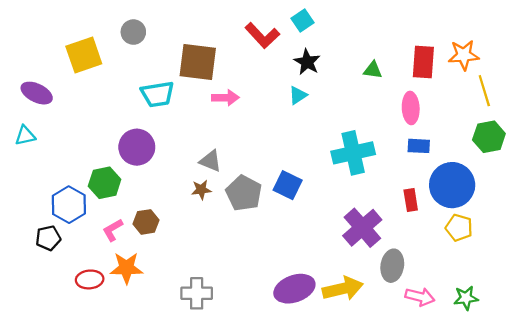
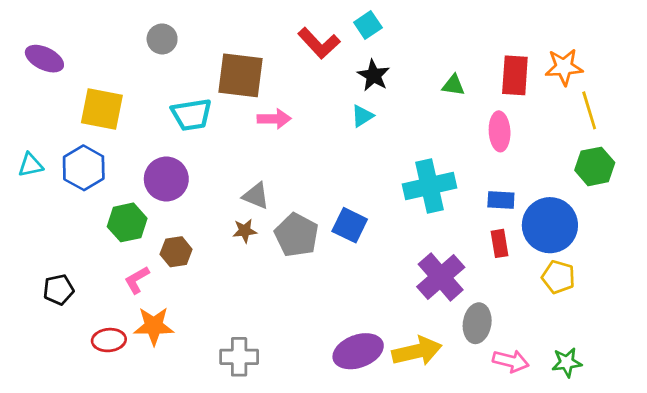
yellow square: (84, 55) -> (102, 109), moved, turned 30
purple ellipse: (37, 93) -> (44, 59), moved
blue rectangle: (419, 146) -> (501, 200), moved
blue hexagon: (69, 205) -> (84, 168), moved
brown hexagon: (146, 222) -> (176, 252), moved

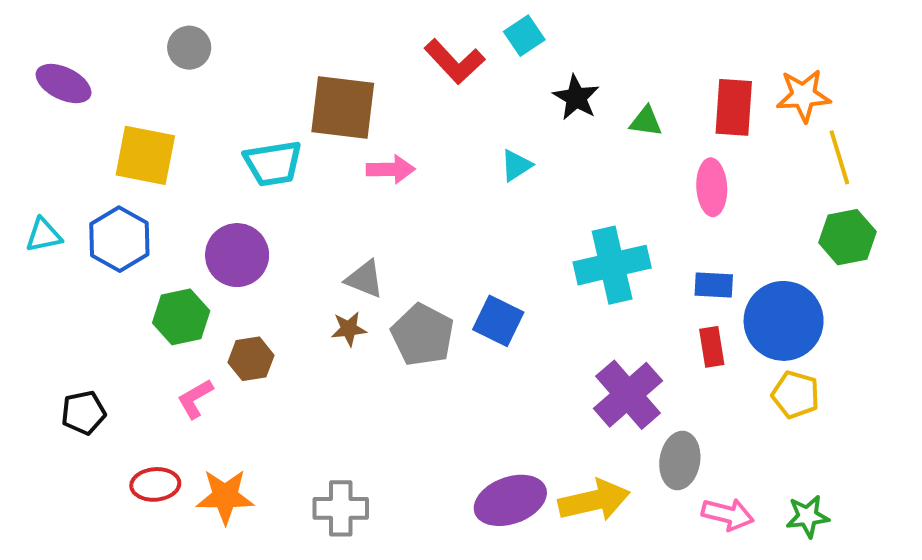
gray circle: (162, 39) -> (189, 48), moved
black star: (374, 75) -> (576, 97), moved
orange star: (154, 326) -> (225, 496), moved

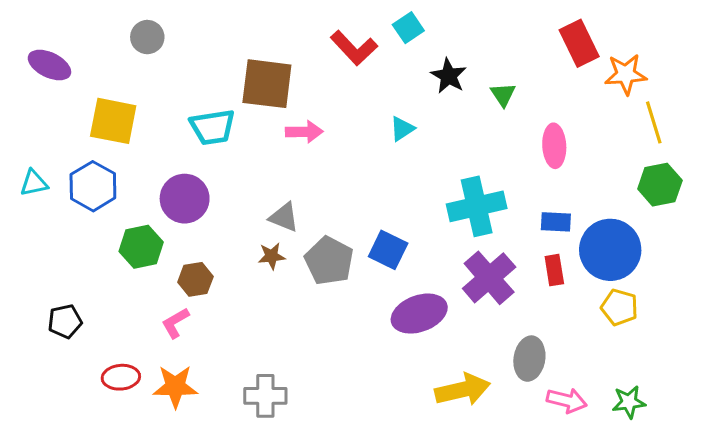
red rectangle: (734, 107) -> (579, 43), moved, turned -30
green triangle: (646, 121) -> (503, 95), turned 48
purple cross: (628, 395) -> (489, 278), moved
pink L-shape: (195, 399) -> (175, 323), moved
purple ellipse: (510, 500) -> (419, 314), moved

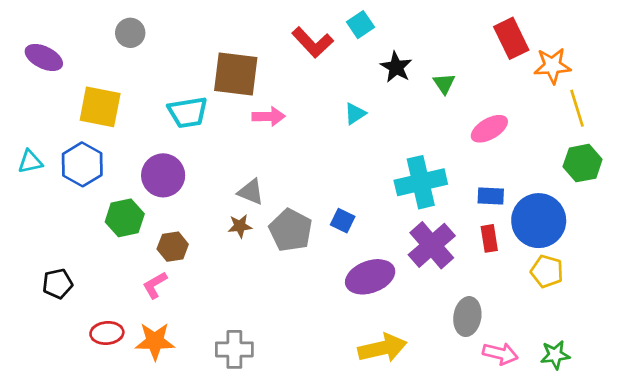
pink ellipse: (554, 146) -> (489, 129), turned 63
blue square: (388, 250) -> (343, 221), size x0.7
yellow arrow: (463, 390) -> (382, 348), moved

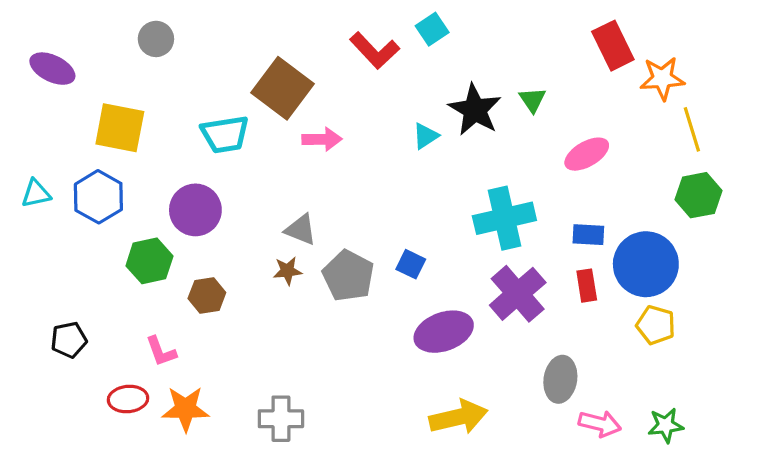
black star: (396, 67) -> (475, 110), moved, size x1.4
brown square: (236, 74) -> (283, 88), turned 30
pink L-shape: (155, 285) -> (161, 351), moved, turned -80

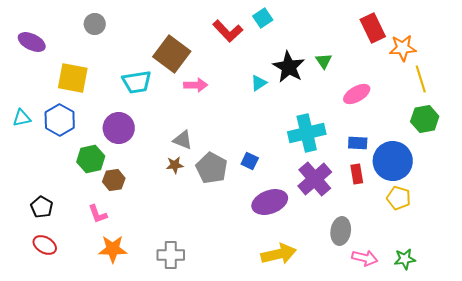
brown hexagon: (207, 295) -> (114, 180), moved
black pentagon: (69, 340) -> (42, 207), turned -30
red ellipse: (128, 399) -> (45, 245), moved, turned 35

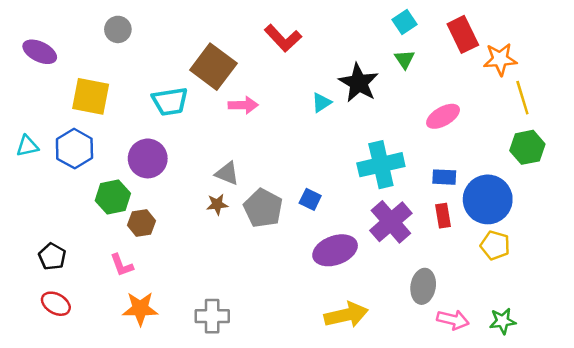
cyan square: (263, 18) -> (405, 22), moved
green triangle: (324, 61) -> (405, 59), moved

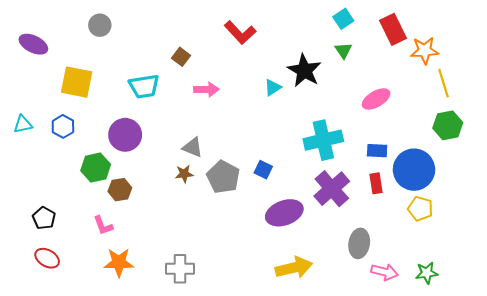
brown square: (213, 67) -> (181, 57), size x0.5
blue hexagon: (74, 149) -> (63, 126), size x0.7

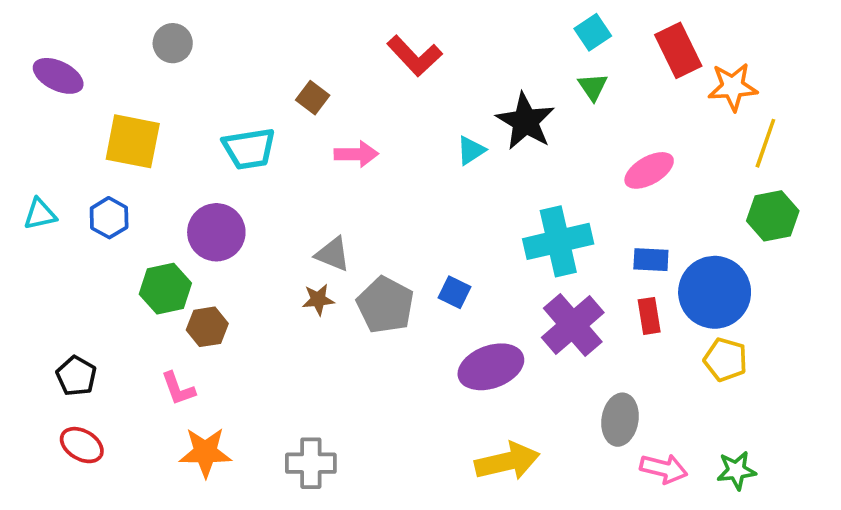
yellow line: (444, 83) -> (765, 143), turned 36

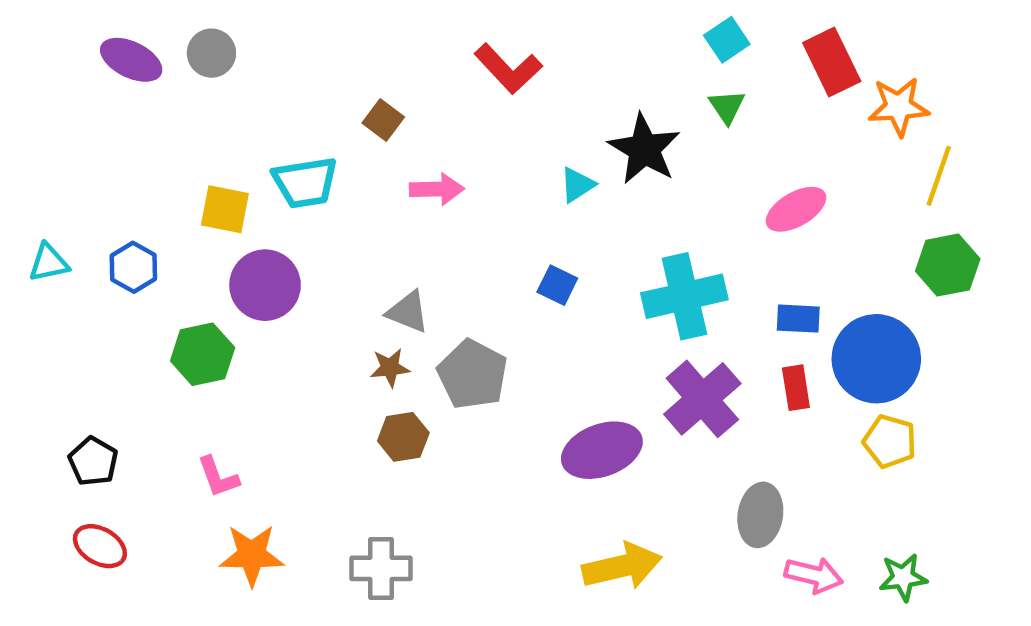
purple ellipse: (58, 76) -> (131, 60), moved
yellow square: (133, 141) -> (225, 209), moved, size x0.7
blue square: (455, 292) -> (557, 285), moved
brown hexagon: (207, 327) -> (403, 437), moved

